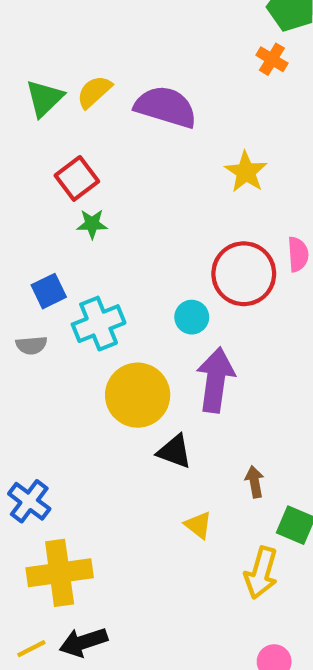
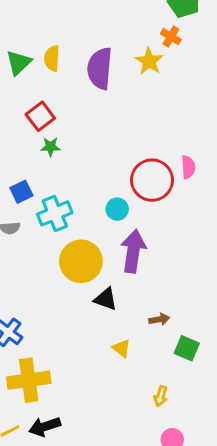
yellow semicircle: (94, 92) -> (52, 58), turned -45
purple semicircle: (166, 107) -> (100, 68), turned -102
yellow star: (246, 172) -> (149, 61), moved
brown arrow: (255, 482) -> (159, 319), turned 90
yellow arrow: (261, 573) -> (161, 396), moved, size x0.6

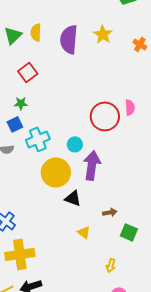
orange cross: (171, 37) -> (140, 44), moved
green star: (50, 147) -> (21, 103), moved
cyan circle: (117, 209) -> (75, 144), moved

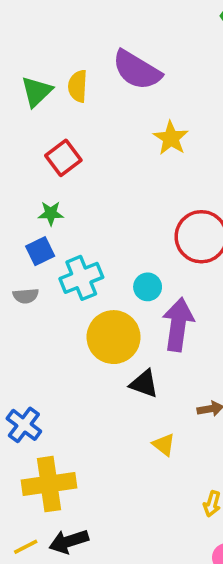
yellow star: (103, 34) -> (171, 138), moved
purple semicircle: (69, 39) -> (137, 70), moved, turned -64

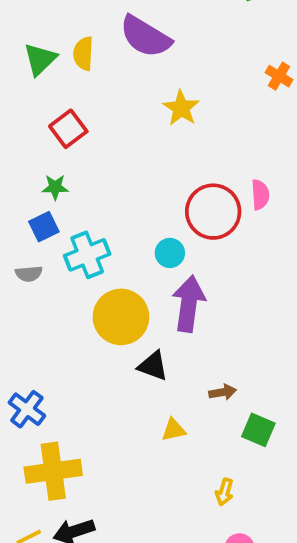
cyan circle: (148, 287) -> (170, 253), moved
yellow triangle: (164, 445) -> (174, 430), turned -50

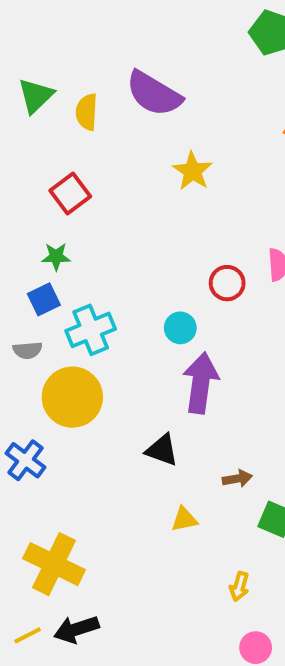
green triangle: (40, 59) -> (36, 96), moved
red circle: (213, 212) -> (227, 283), size x0.6
yellow circle: (121, 317) -> (72, 397), moved
blue cross: (27, 409) -> (26, 460), moved
yellow cross: (53, 471) -> (54, 564), turned 34

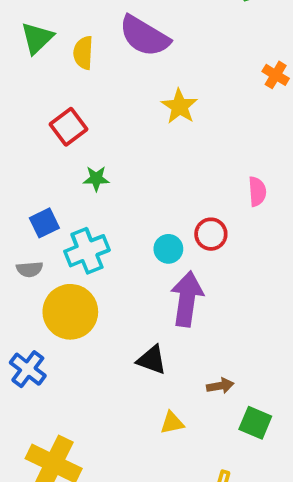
green star: (56, 257) -> (96, 179), moved
red circle: (227, 283) -> (211, 234), moved

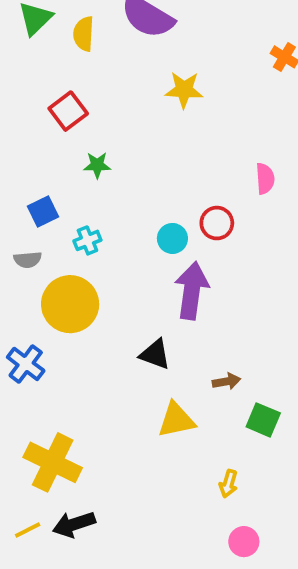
yellow star: (179, 106) -> (184, 90), turned -30
cyan cross: (87, 251) -> (87, 240), size x0.6
yellow triangle: (172, 423) -> (176, 420), size x1.5

